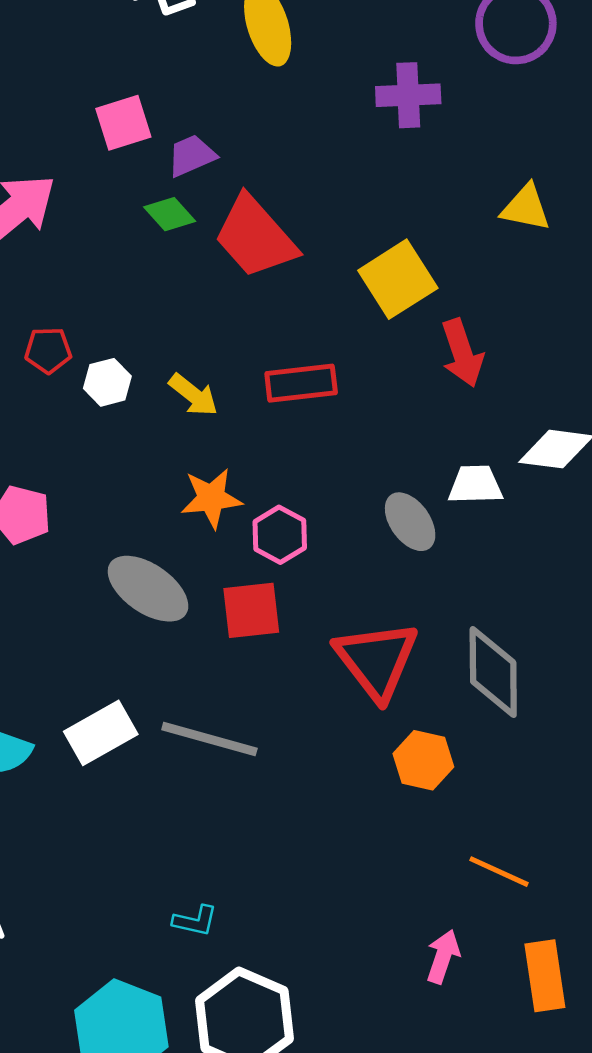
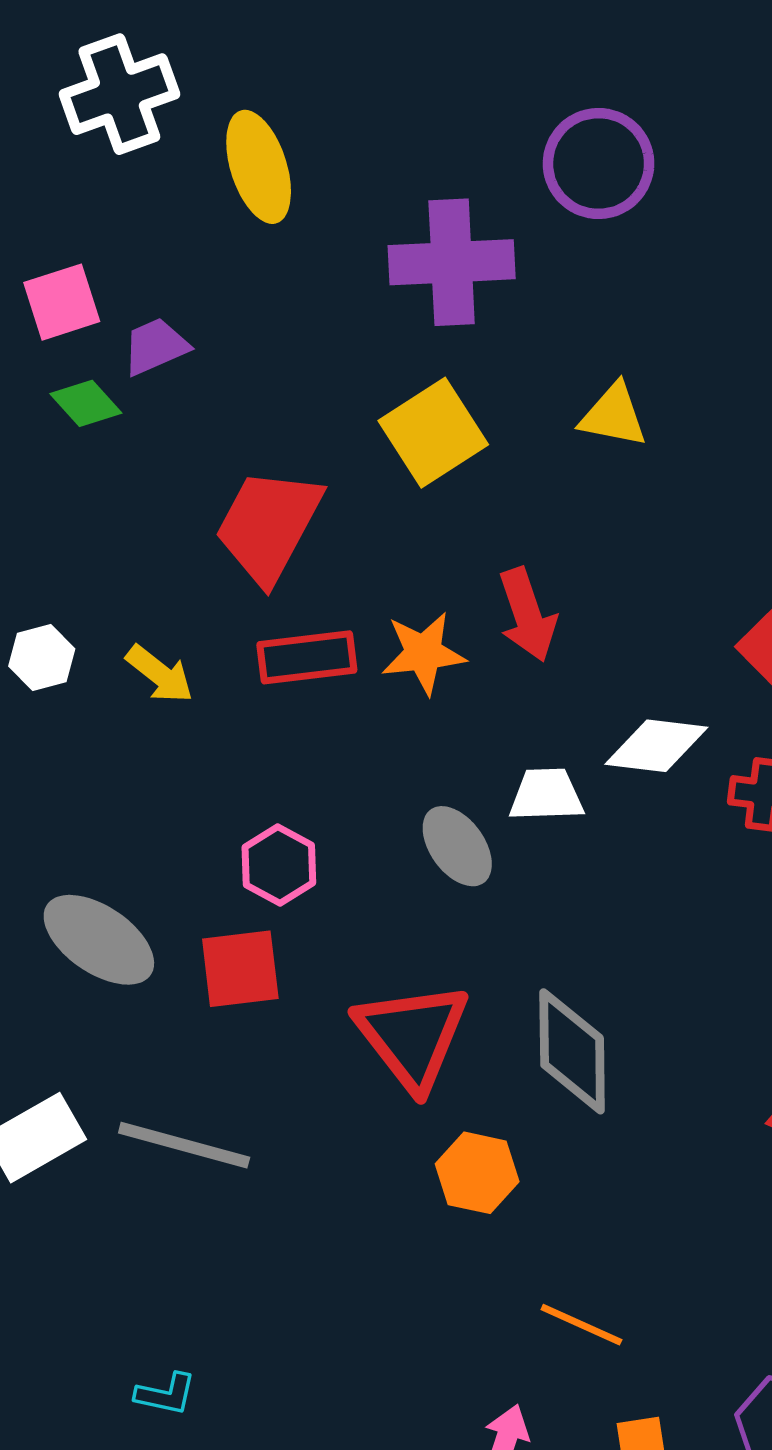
purple cross: (408, 95) -> (452, 262), size x1.4
green diamond: (170, 214) -> (86, 403), moved
red trapezoid: (255, 237) -> (268, 526), moved, turned 70
yellow square: (398, 279) -> (433, 433), moved
orange star: (211, 498) -> (423, 653), moved

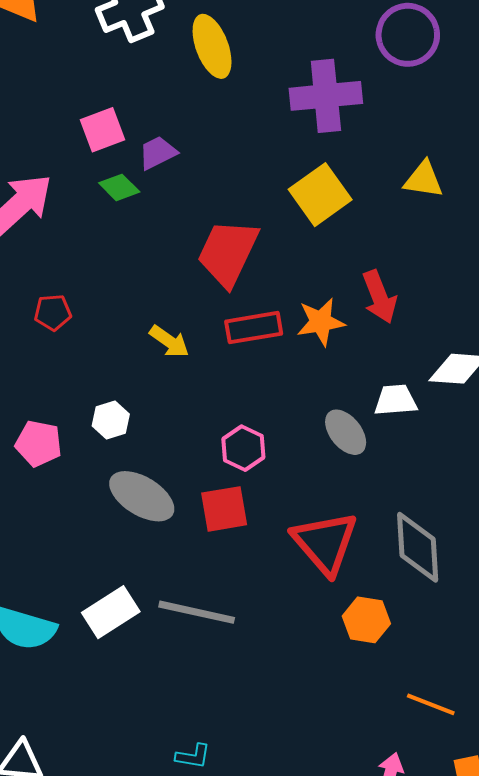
white hexagon: (42, 657) -> (111, 420), moved

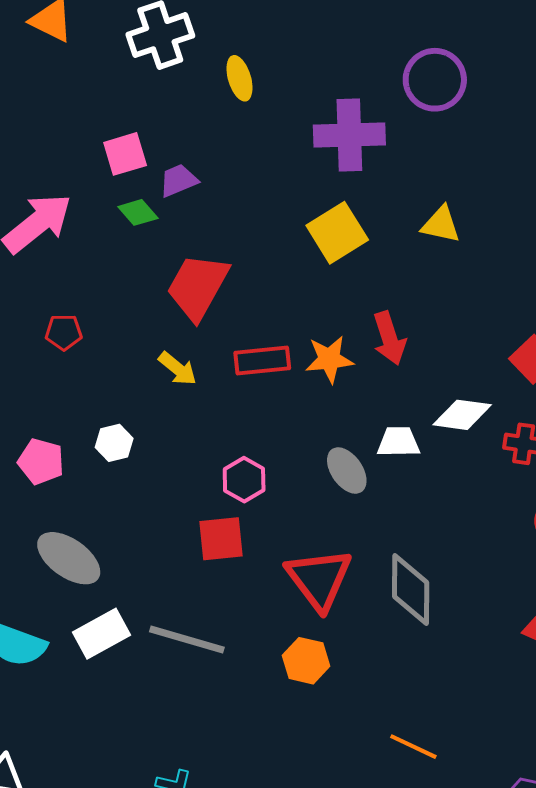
yellow ellipse: (212, 46) -> (239, 78), size x0.7
red trapezoid: (228, 253) -> (198, 287), moved
gray ellipse: (142, 496) -> (69, 558), moved
orange hexagon: (366, 620) -> (306, 661), moved

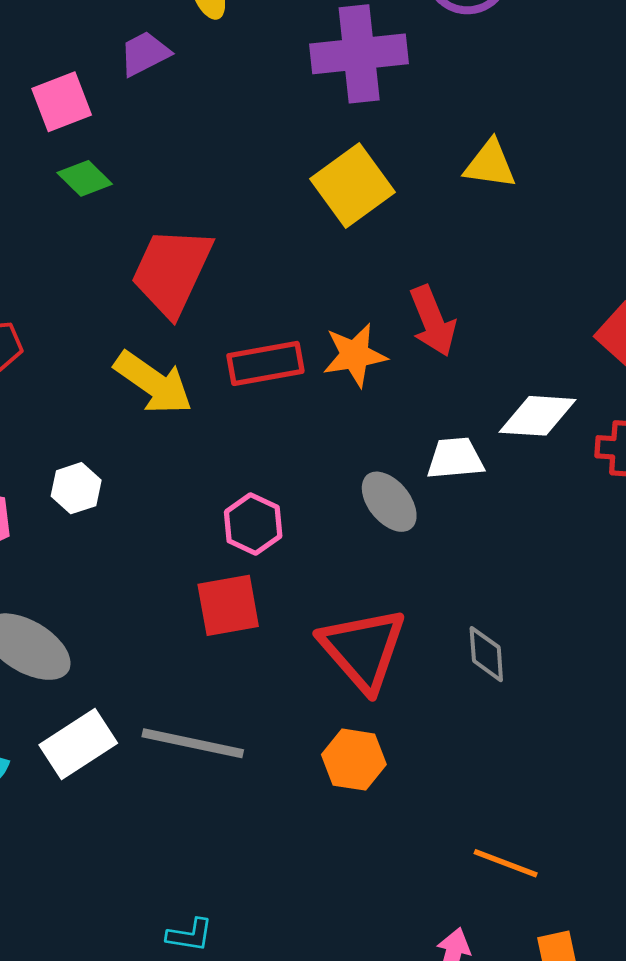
purple trapezoid: (178, 180) -> (145, 54), moved
yellow arrow: (178, 369) -> (153, 383), size x1.5
gray diamond: (411, 590) -> (486, 654), size x0.6

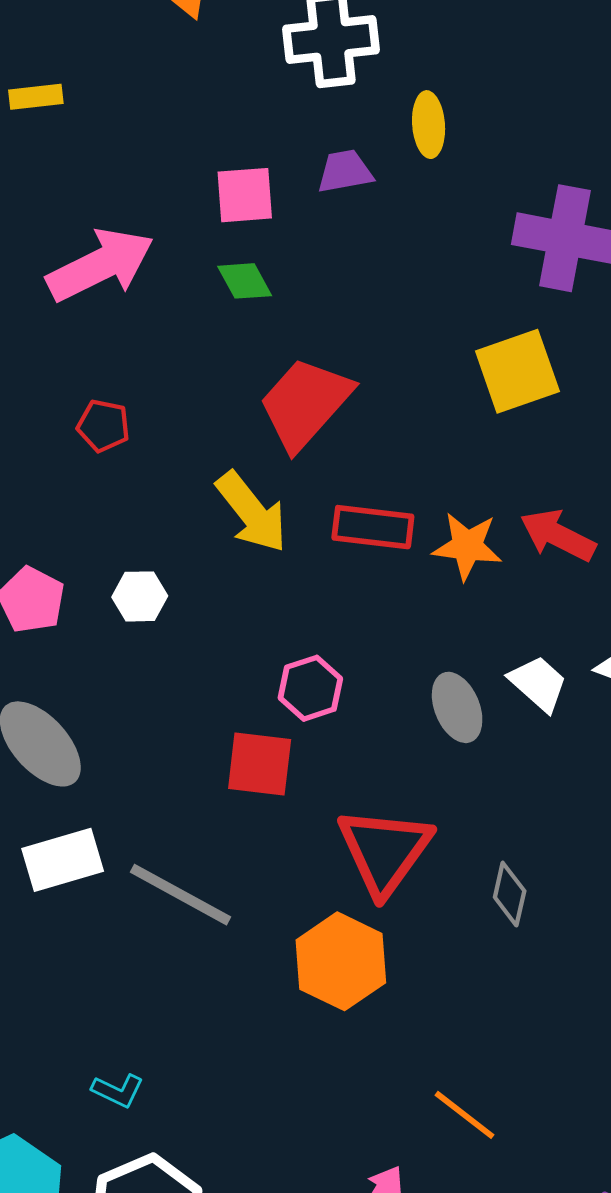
red arrow: (433, 321) -> (558, 535), turned 122
white trapezoid: (455, 458) -> (538, 683), turned 30
orange hexagon: (354, 760) -> (341, 961), size x1.4

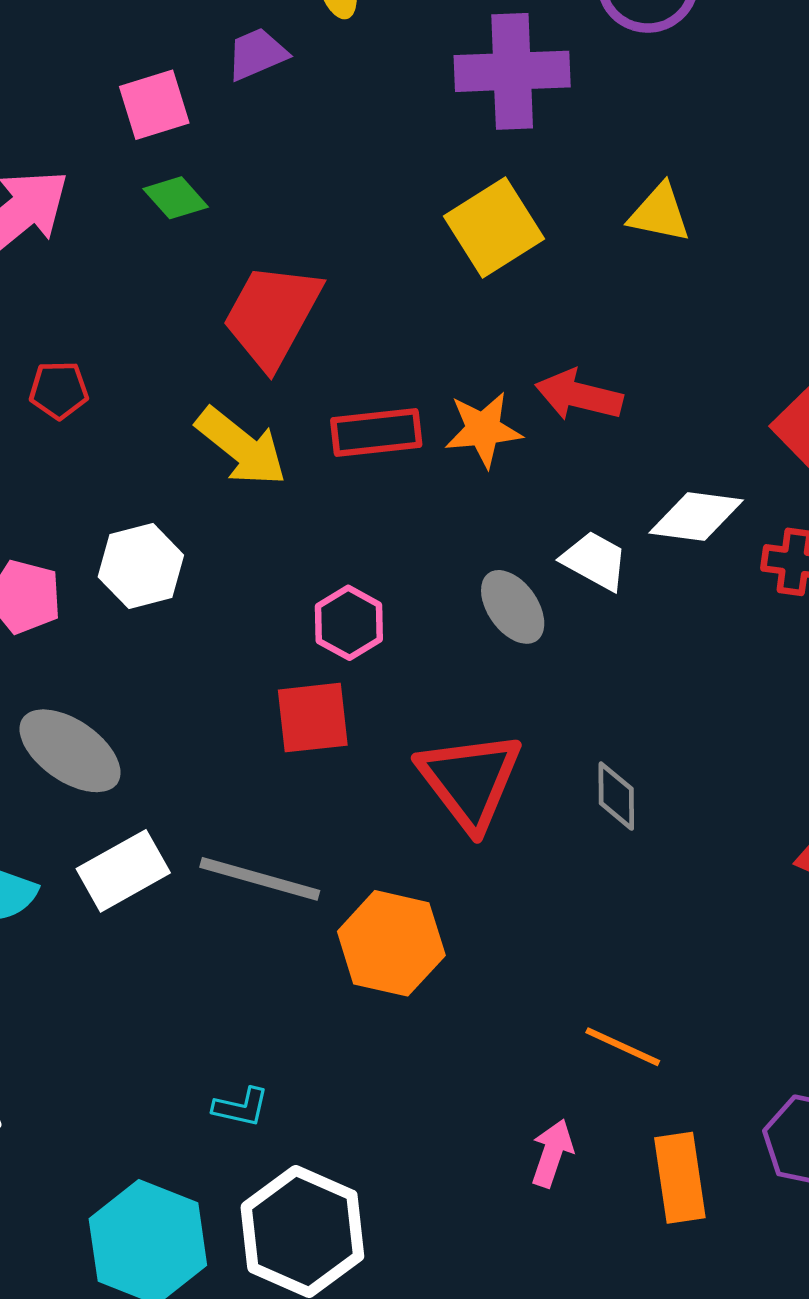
white hexagon: (140, 596) -> (141, 566), size x1.4
orange hexagon: (341, 961) -> (391, 943), moved

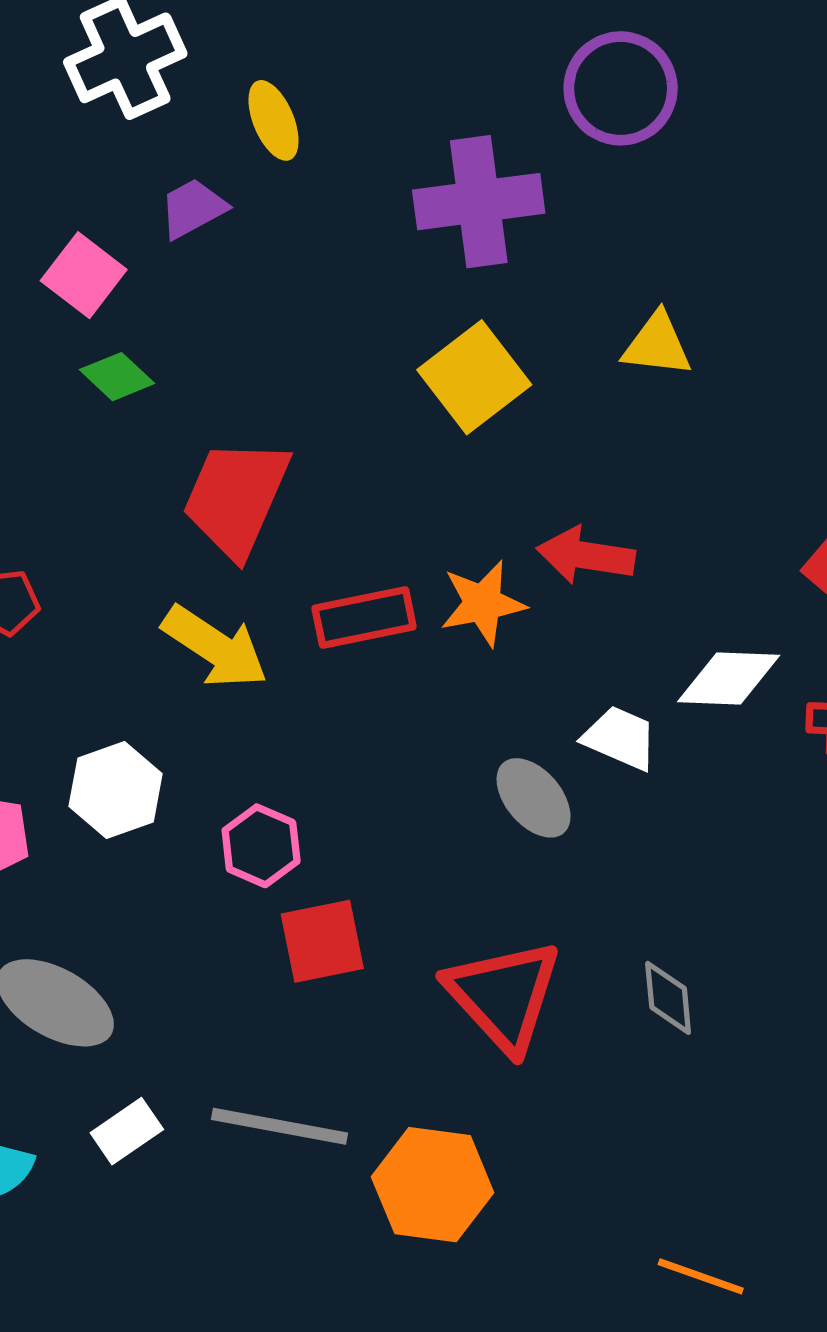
pink square: (154, 105) -> (84, 275), turned -30
pink hexagon: (349, 623) -> (261, 846), moved
white rectangle: (123, 871) -> (127, 1131), size x0.7

